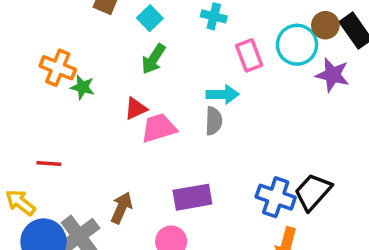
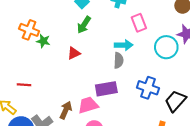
cyan circle: (297, 45) -> (166, 47), moved
pink trapezoid: (159, 128) -> (88, 105), moved
purple rectangle: (192, 197) -> (106, 89), moved
blue cross: (276, 197) -> (148, 88), moved

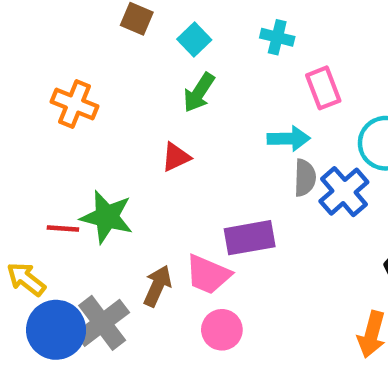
green star: (43, 41) -> (107, 217), moved, size x1.6
gray semicircle: (119, 60) -> (305, 178), moved
blue cross: (148, 88) -> (344, 192), moved, turned 30
pink trapezoid: (88, 105) -> (208, 274), turned -140

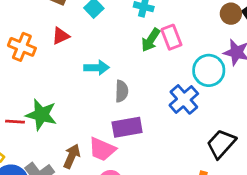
green arrow: (199, 93) -> (151, 40), moved
cyan arrow: (289, 139) -> (97, 68), moved
red triangle: (176, 157) -> (61, 36), moved
gray semicircle: (305, 178) -> (122, 91), moved

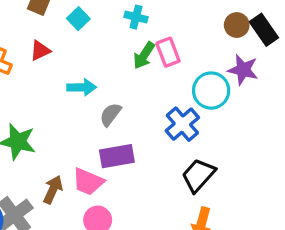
gray semicircle: (122, 91) -> (110, 115), turned -145
black trapezoid: (221, 144) -> (198, 175), moved

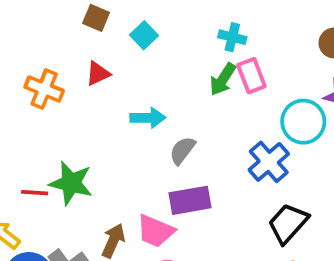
cyan cross: (136, 17) -> (232, 37), moved

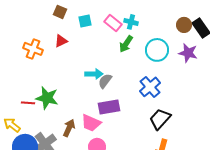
cyan square: (144, 35) -> (85, 21), turned 32
pink rectangle: (251, 76) -> (113, 23), moved, turned -30
cyan arrow: (148, 118) -> (94, 74), moved
cyan circle: (303, 122) -> (157, 50), moved

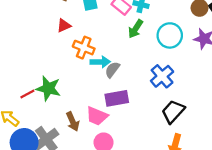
orange cross: (33, 49) -> (84, 48), moved
red line: (28, 103) -> (27, 94), turned -32
brown arrow: (69, 128) -> (73, 122), turned 132

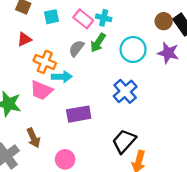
gray semicircle: (112, 70) -> (76, 48), moved
black trapezoid: (173, 112) -> (124, 141), moved
pink trapezoid: (97, 116) -> (41, 90), moved

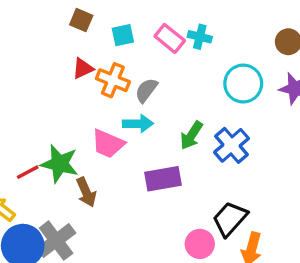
green arrow: (98, 43) -> (191, 135), moved
gray semicircle: (76, 48) -> (146, 90), moved
orange cross: (45, 62) -> (113, 80), moved
brown arrow: (33, 138) -> (86, 192), moved
pink circle: (65, 159) -> (200, 244), moved

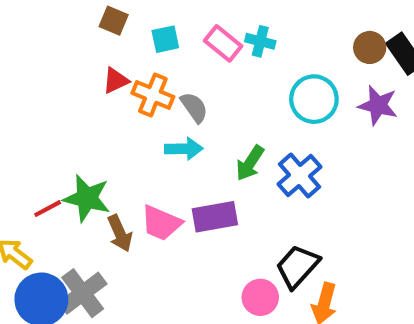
gray semicircle: (146, 90) -> (194, 107), turned 108
pink trapezoid: (108, 144) -> (161, 223), moved

